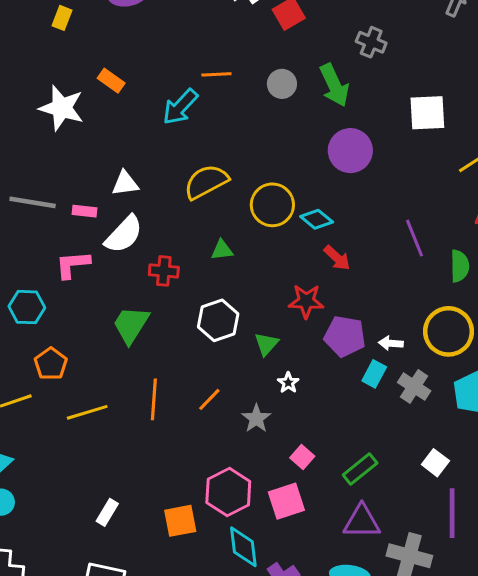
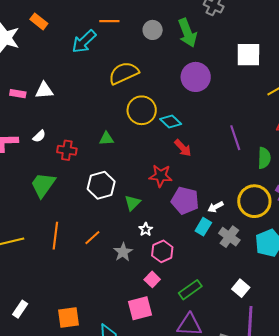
yellow semicircle: (206, 182) -> (124, 73), moved
pink rectangle: (85, 211) -> (18, 94), moved
white semicircle: (124, 234) -> (39, 136), moved, size x0.5
white arrow: (391, 343) -> (216, 207), turned -35
pink hexagon: (228, 492) -> (162, 251), moved, size x0.7

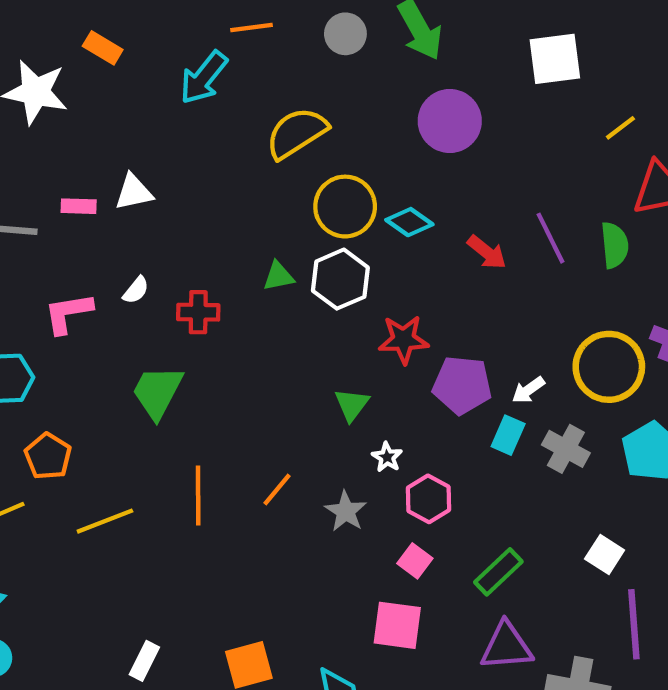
red arrow: (183, 148) -> (487, 252), moved
green semicircle: (264, 158) -> (615, 245), moved
white hexagon: (101, 185) -> (340, 279), moved
pink square: (140, 308) -> (397, 625), turned 30

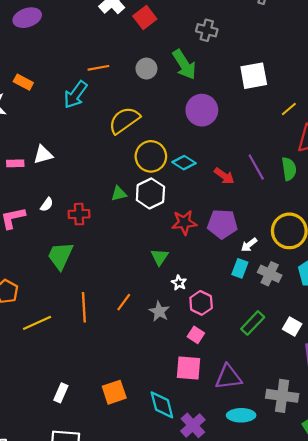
purple pentagon: (462, 385) -> (222, 224), moved
green rectangle: (498, 572) -> (253, 323), moved
purple triangle: (506, 646) -> (228, 377), moved

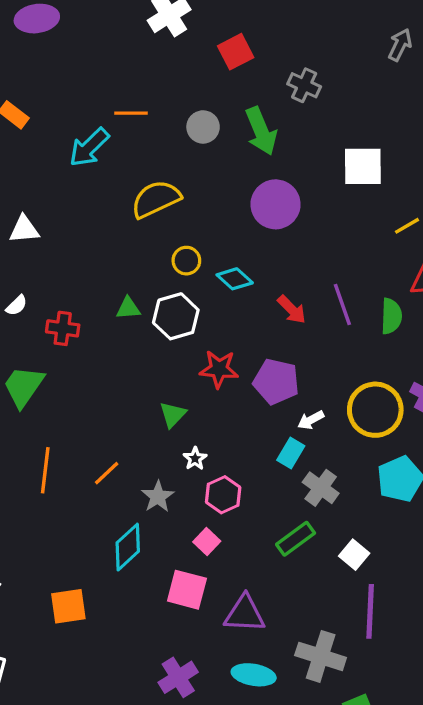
red square: (145, 17) -> (236, 52), moved
yellow circle: (151, 156) -> (186, 261), size x0.6
gray cross: (270, 274) -> (321, 488), moved
cyan diamond: (162, 405) -> (128, 547), moved, turned 52

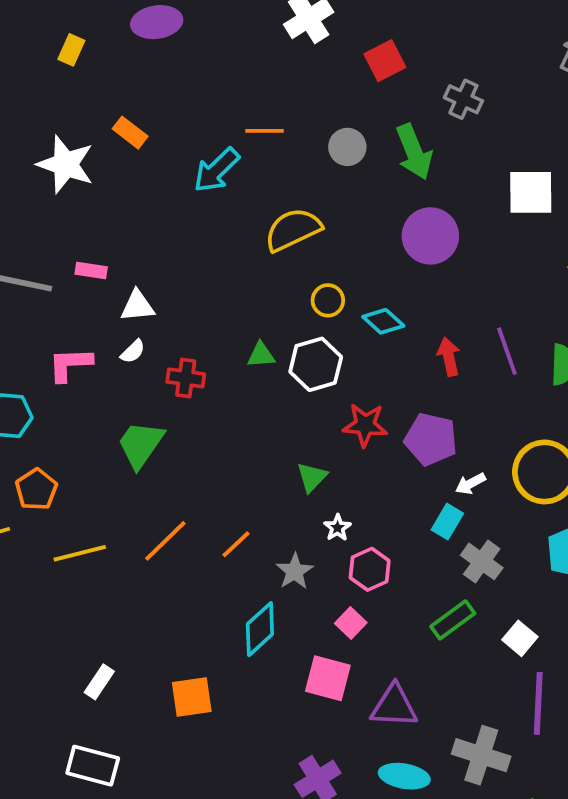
white triangle: (24, 229) -> (137, 306), moved
red arrow: (292, 310) -> (449, 357), turned -148
orange line: (45, 470) -> (165, 541), turned 39

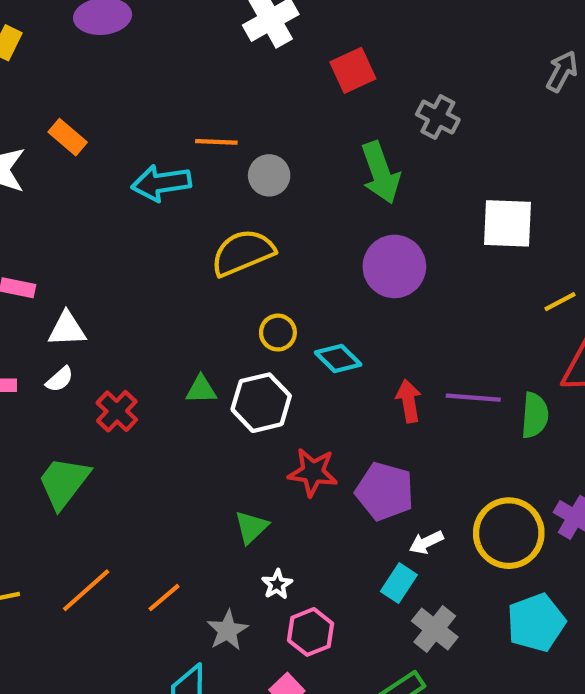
gray circle: (347, 147) -> (269, 175), moved
cyan arrow: (216, 170) -> (161, 183), turned 33
purple line: (507, 351) -> (473, 398), turned -69
red cross: (186, 378) -> (117, 411), turned 33

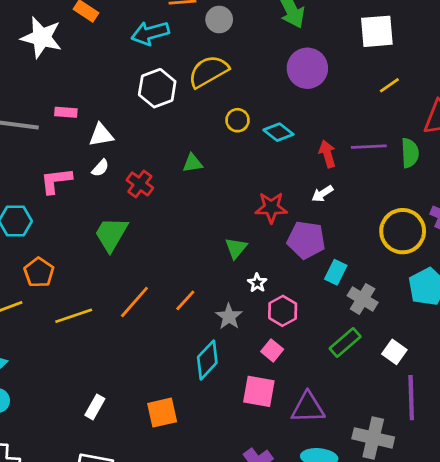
yellow line: (560, 302) -> (389, 85), moved
white hexagon: (261, 403) -> (157, 88), moved
purple pentagon: (385, 491) -> (306, 240), moved
white arrow: (426, 542) -> (322, 194), moved

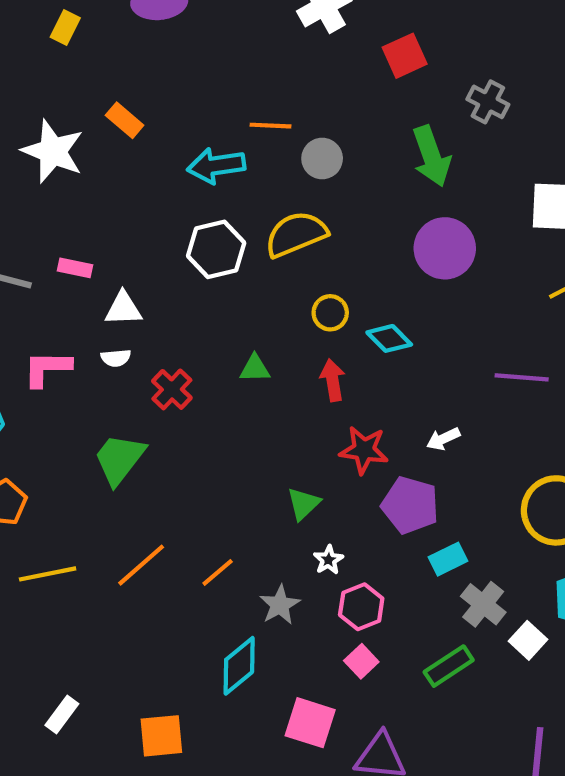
red arrow: (327, 154) -> (333, 380), moved
white semicircle: (100, 168) -> (116, 358), turned 36
cyan rectangle: (336, 272) -> (448, 559), turned 30
pink square: (272, 350) -> (361, 661), moved
white square: (394, 352) -> (528, 640), moved

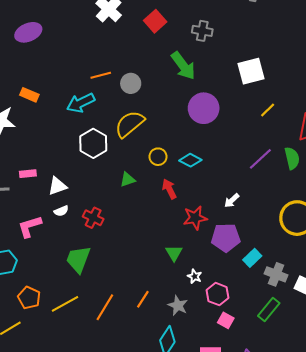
green triangle: (255, 368) -> (128, 179), moved
purple line: (522, 377) -> (260, 159), turned -30
yellow line: (48, 574) -> (65, 304), moved

